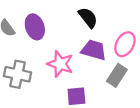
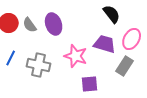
black semicircle: (88, 18) -> (112, 14), moved

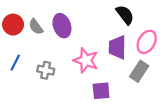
purple trapezoid: (105, 44) -> (117, 47), turned -105
gray cross: (39, 65) -> (46, 70), size x0.7

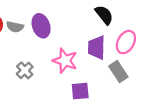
gray semicircle: (36, 27) -> (15, 27), turned -42
gray cross: (46, 70) -> (25, 70), turned 35
gray rectangle: (139, 71) -> (118, 71), turned -66

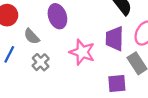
gray semicircle: (15, 27) -> (32, 36), moved, turned 35
purple square: (80, 91) -> (117, 83), moved

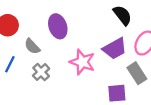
purple trapezoid: (115, 39) -> (115, 49), turned -120

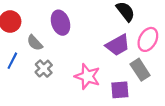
pink star: (82, 62) -> (87, 76), moved

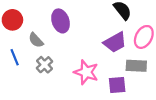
blue line: (12, 61) -> (15, 57), turned -49
gray rectangle: (140, 70) -> (136, 66), turned -54

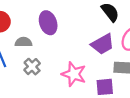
gray semicircle: (36, 40) -> (23, 42), turned 133

